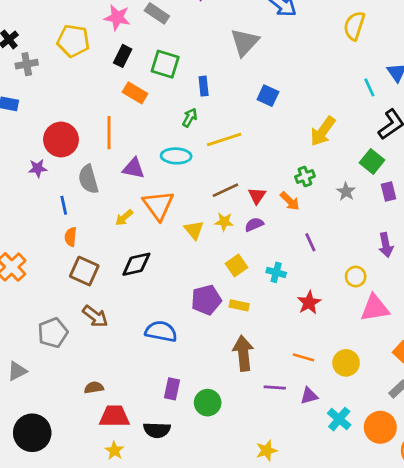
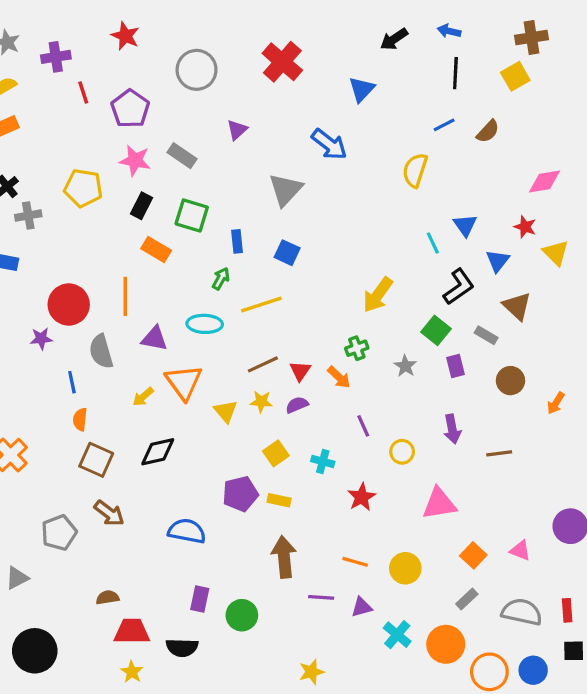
blue square: (268, 96) -> (287, 253), moved
yellow circle: (356, 277) -> (402, 452), moved

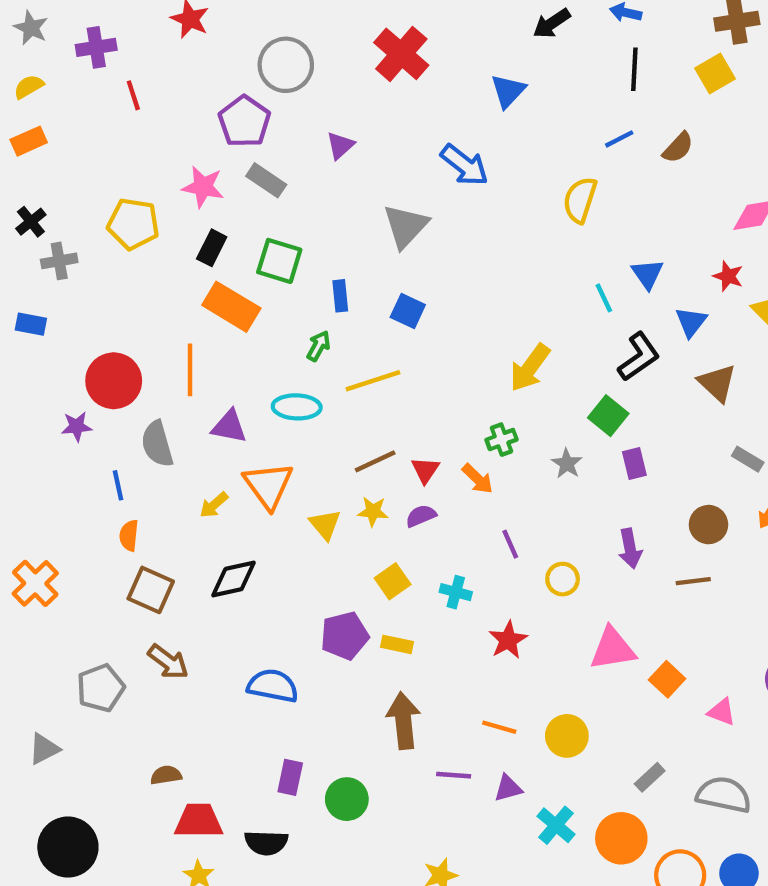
purple pentagon: (130, 109) -> (244, 121), moved
orange rectangle: (156, 249) -> (231, 307), size x1.4
gray rectangle: (486, 335) -> (748, 459), moved
brown circle: (510, 381) -> (708, 525), moved
orange square: (473, 555) -> (667, 679), moved

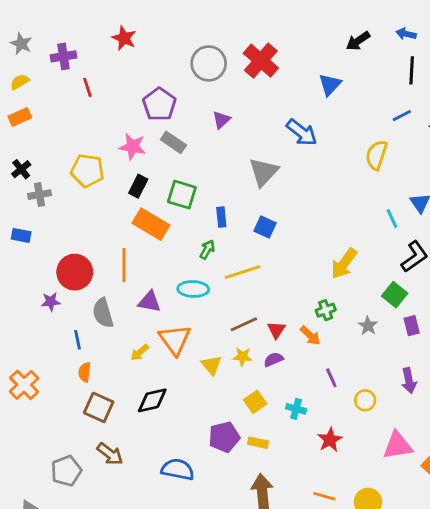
gray circle: (286, 65) -> (209, 63), moved
orange cross: (35, 583) -> (24, 385), moved

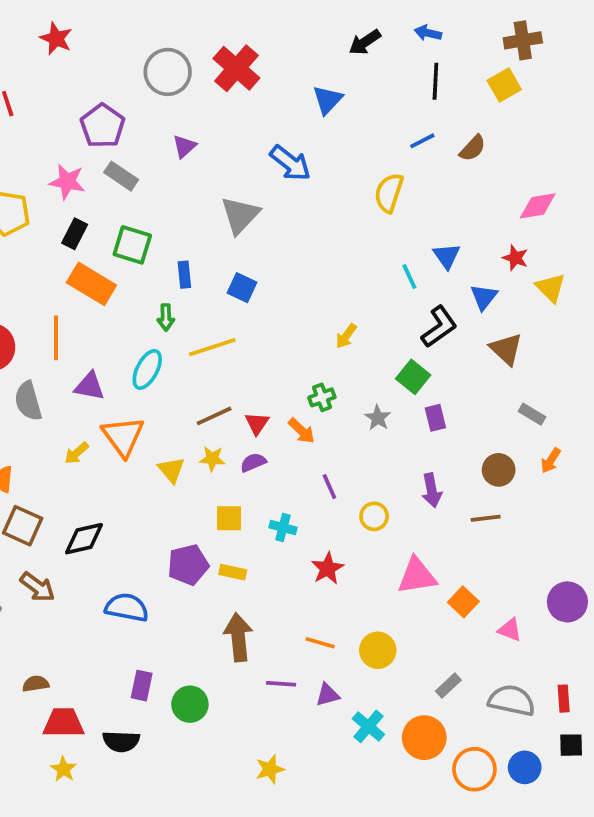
green arrow: (207, 250) -> (166, 317), turned 150
yellow arrow: (344, 264) -> (346, 336), size x0.6
cyan ellipse: (193, 289) -> (147, 369), turned -64
black diamond: (152, 400) -> (84, 539), moved
yellow square: (255, 402) -> (229, 518), turned 35

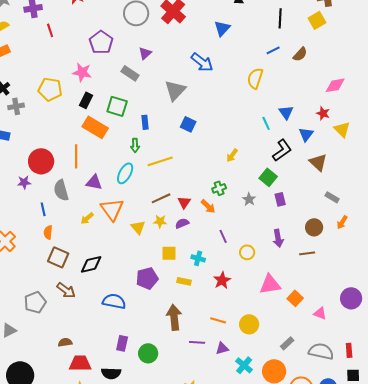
gray rectangle: (121, 176) -> (130, 73), moved
blue square: (242, 288) -> (188, 124), moved
yellow rectangle: (233, 572) -> (184, 281), moved

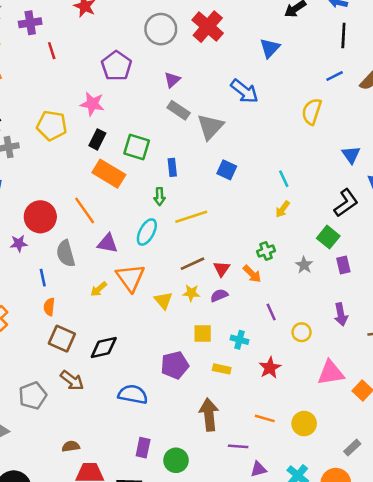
gray rectangle: (130, 73) -> (179, 110), moved
cyan line: (266, 123) -> (284, 179), moved
orange line: (76, 156) -> (85, 210), turned -35
purple triangle: (222, 348) -> (258, 469), moved

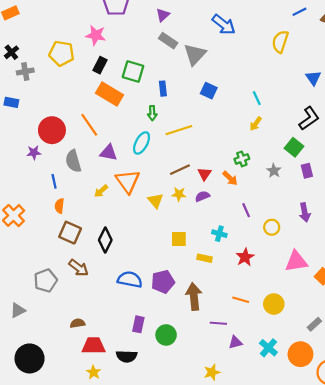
yellow square: (203, 333) -> (179, 239), moved
black diamond: (104, 347) -> (105, 240), turned -50
purple pentagon: (175, 365) -> (163, 282), moved

